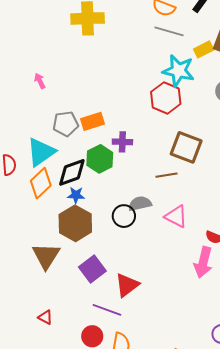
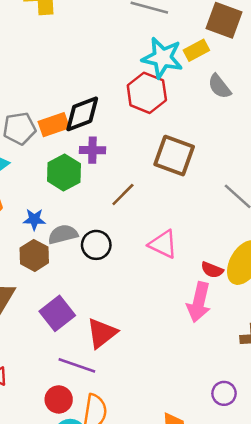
yellow rectangle: (204, 49) -> (196, 50), moved
black diamond: (72, 172) -> (82, 114), moved
brown line: (166, 175) -> (123, 194), moved, turned -35
gray semicircle: (140, 204) -> (63, 234), moved
brown hexagon: (75, 223) -> (34, 255), size x0.7

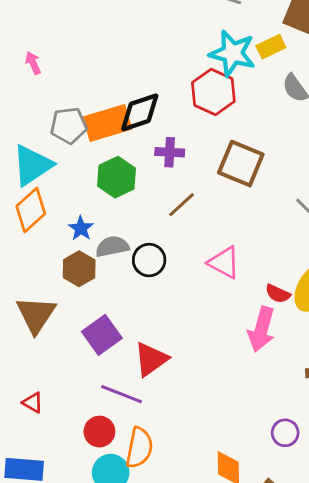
orange rectangle: (54, 125) -> (107, 123), size x1.4
purple cross: (92, 150) -> (170, 152), moved
blue star: (34, 219) -> (81, 228), turned 30

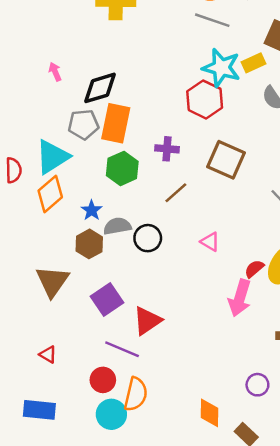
black diamond: (140, 112) -> (100, 88), moved
orange rectangle: (107, 123) -> (116, 123), turned -63
pink triangle: (224, 263) -> (210, 242), size x0.7
red semicircle: (278, 294) -> (254, 269), turned 114

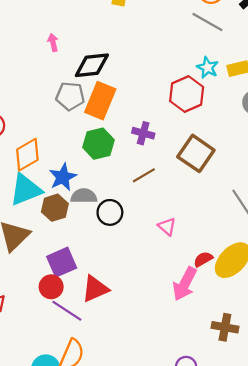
cyan star: (221, 68) -> (208, 68), size x0.6
cyan triangle: (52, 157) -> (26, 190), moved
blue star: (92, 210) -> (63, 177), size x1.4
red circle: (103, 380) -> (51, 287), moved

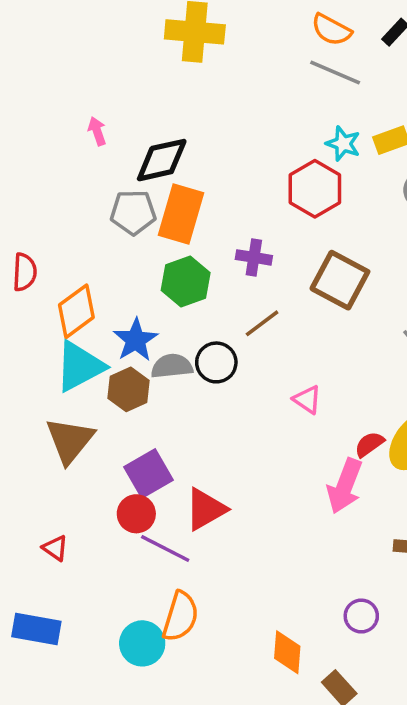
black circle: (110, 212) -> (216, 362), moved

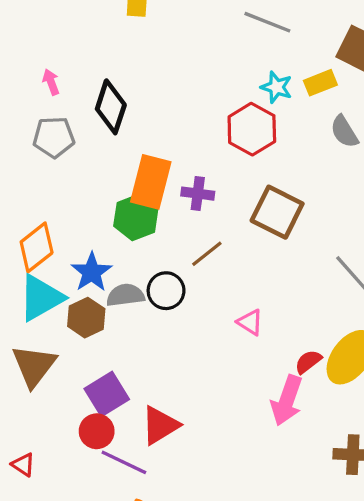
black diamond: (162, 160) -> (111, 107), turned -58
gray pentagon: (133, 212) -> (54, 137), moved
orange rectangle: (181, 214) -> (151, 182), moved

